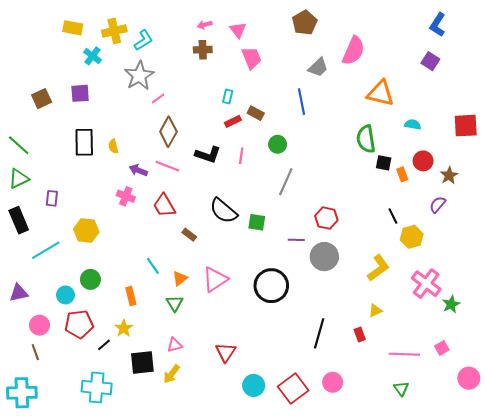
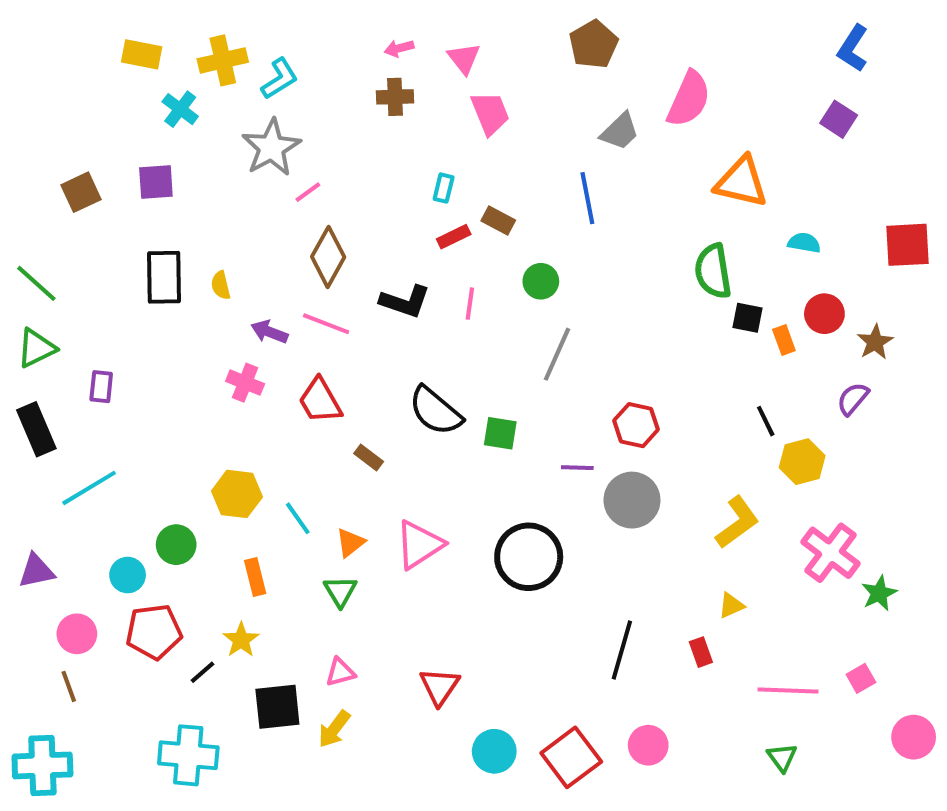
yellow hexagon: (86, 231) -> (237, 494), moved

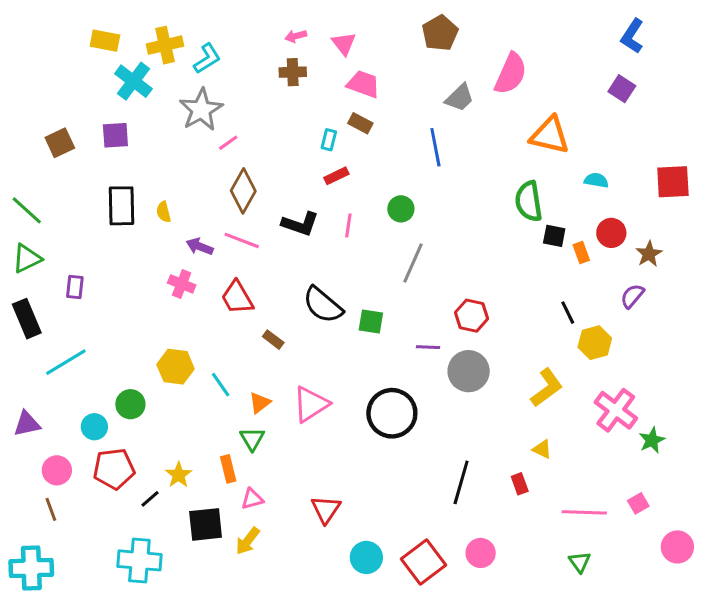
cyan cross: (180, 109) -> (133, 81), size x1.4
pink trapezoid: (490, 113) -> (363, 84), turned -48
brown rectangle: (498, 220) -> (360, 123), moved
orange rectangle: (255, 577) -> (228, 469), moved
yellow triangle: (731, 605) -> (542, 449), turned 50

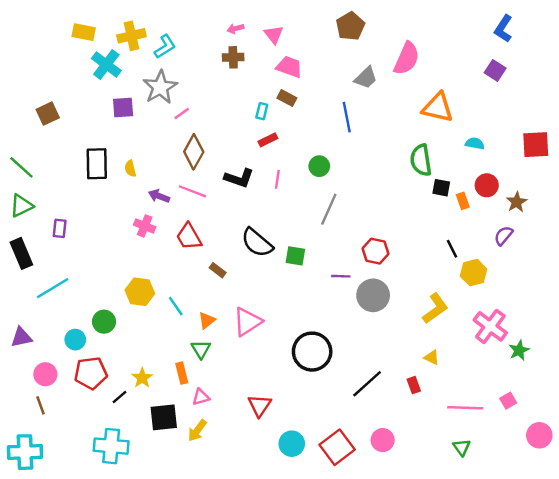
purple square: (115, 135) -> (123, 108), moved
black circle: (392, 413) -> (312, 352), moved
black line: (461, 482) -> (367, 384), turned 32

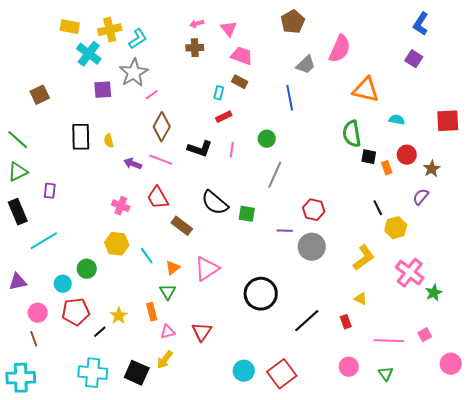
pink cross: (145, 226) -> (121, 206), moved
brown rectangle: (218, 270) -> (182, 226), size x1.5
red triangle: (259, 405) -> (202, 332), moved
black square: (164, 417) -> (137, 373), moved, turned 30
pink circle: (383, 440) -> (349, 367), moved

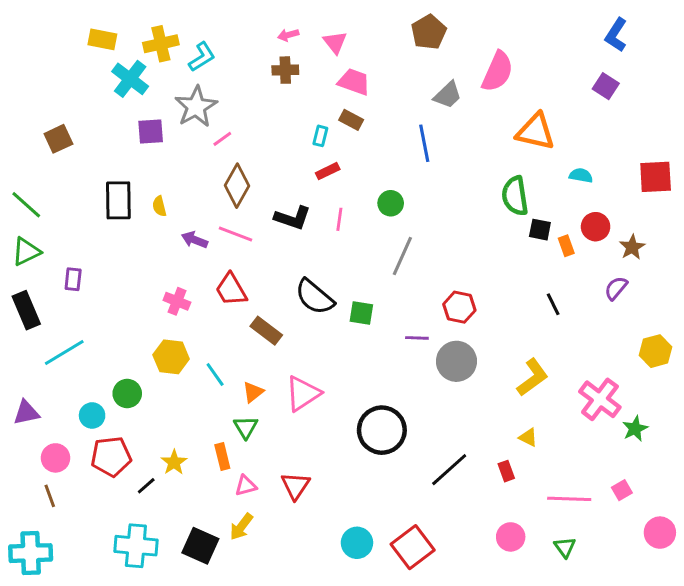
yellow hexagon: (396, 228) -> (656, 351), moved

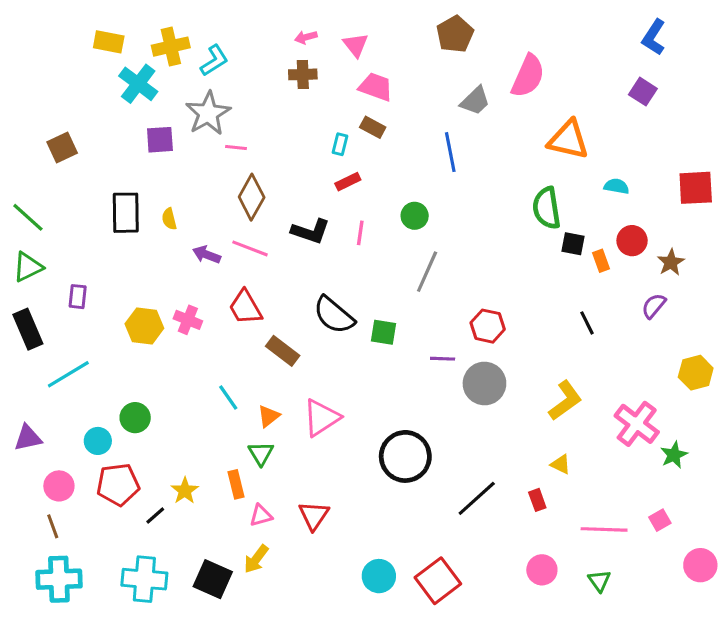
pink line: (222, 139) -> (236, 147), turned 42
yellow hexagon: (171, 357) -> (144, 326), moved
cyan cross: (31, 553) -> (59, 579), moved

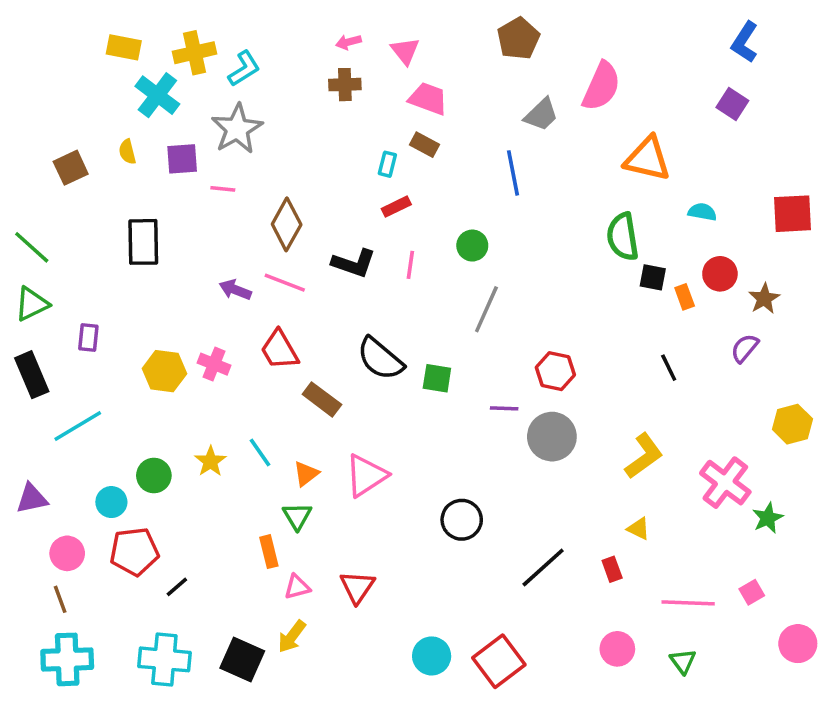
pink line: (236, 147) -> (223, 189), moved
yellow semicircle: (169, 219) -> (127, 152), moved
black circle: (405, 456) -> (462, 520), size x0.7
yellow star: (185, 491) -> (210, 461), moved

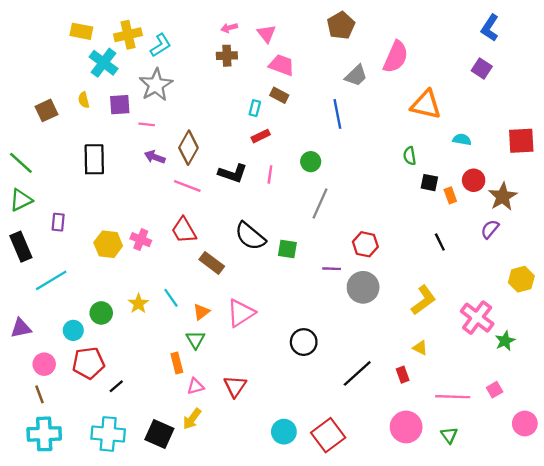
green semicircle: (623, 237) -> (410, 156), size x0.6
purple arrow: (235, 290) -> (155, 157), moved
brown star: (764, 299) -> (503, 197), size x1.4
pink circle: (617, 649) -> (406, 427), size x1.4

